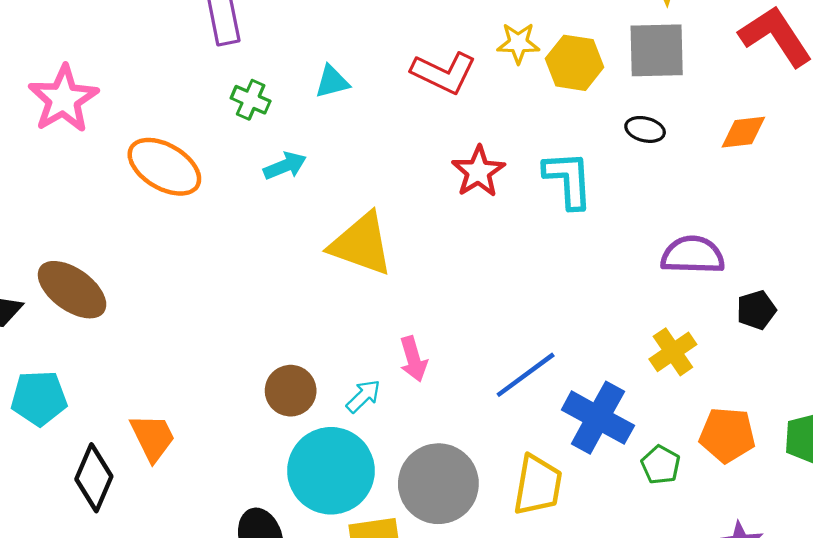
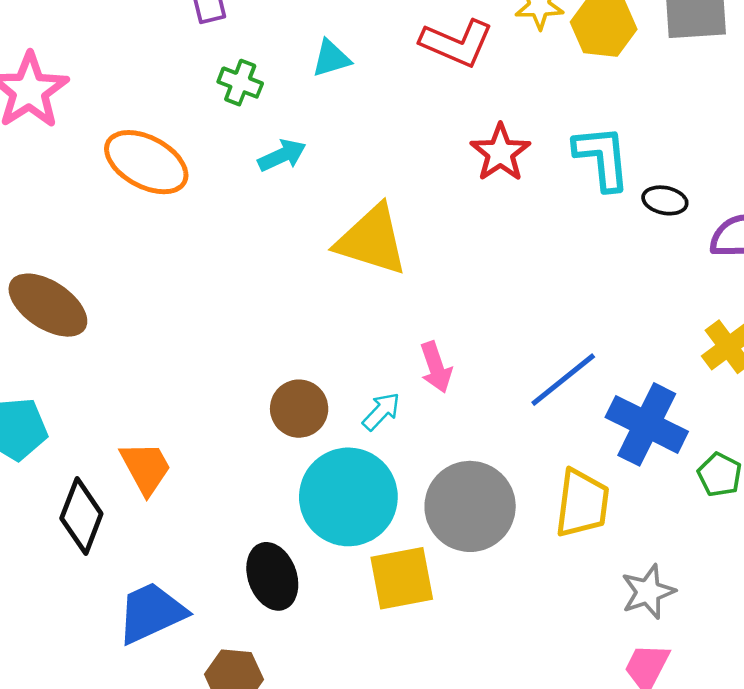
black ellipse: (645, 129) -> (665, 200), moved

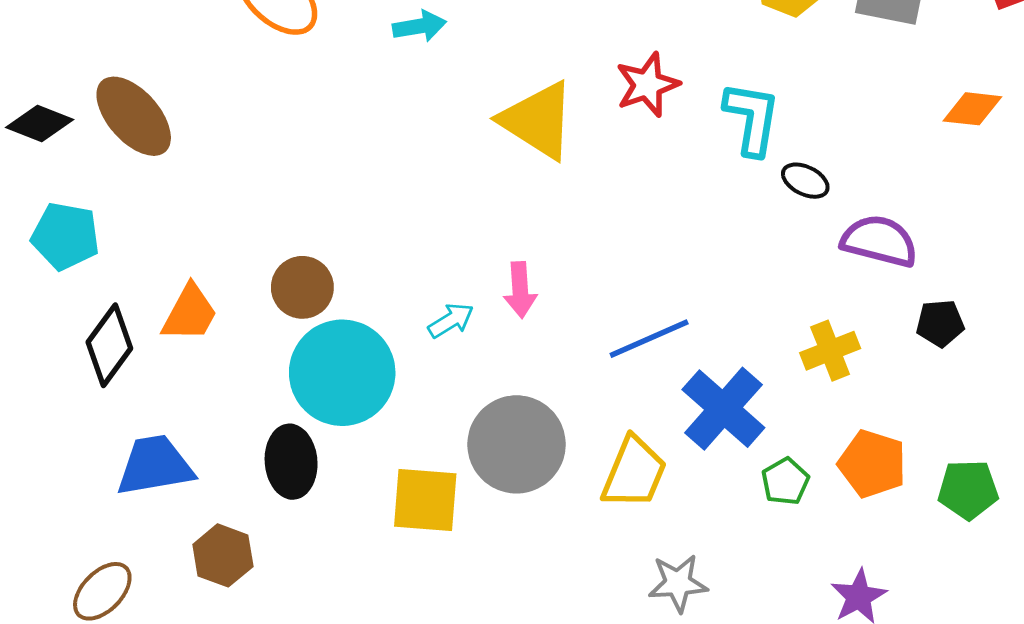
yellow triangle: (372, 240) -> (538, 120), moved
brown circle: (299, 409) -> (302, 287), moved
orange trapezoid: (146, 468) -> (190, 313), turned 42
cyan circle: (348, 497) -> (342, 373), moved

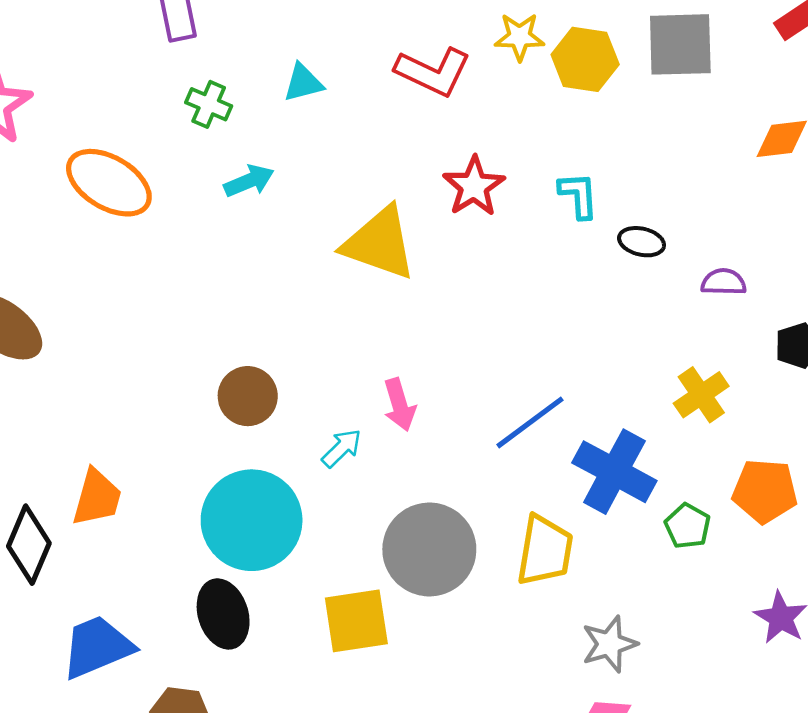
cyan L-shape: (752, 118) -> (578, 195), size x0.7
purple semicircle: (879, 241) -> (724, 282), size x0.6
brown circle: (302, 287) -> (248, 396), moved

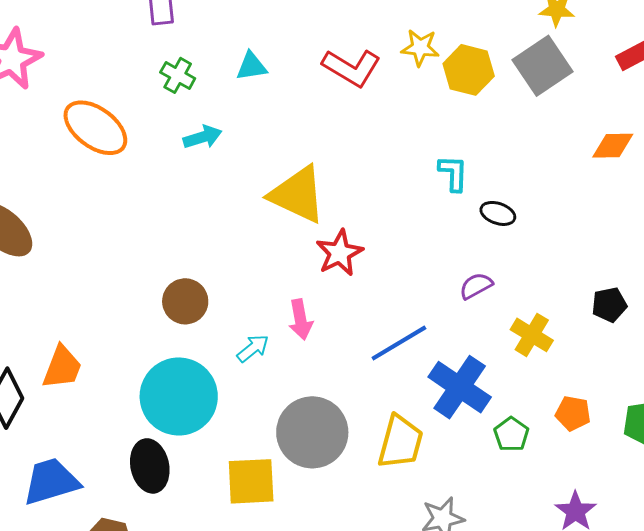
gray square: (680, 44) -> (543, 66), turned -38
red star: (474, 186) -> (339, 253), moved
purple semicircle: (724, 282) -> (476, 286), moved, turned -36
yellow cross: (701, 395) -> (532, 335), turned -30
orange pentagon: (765, 491) -> (573, 413), size x0.7

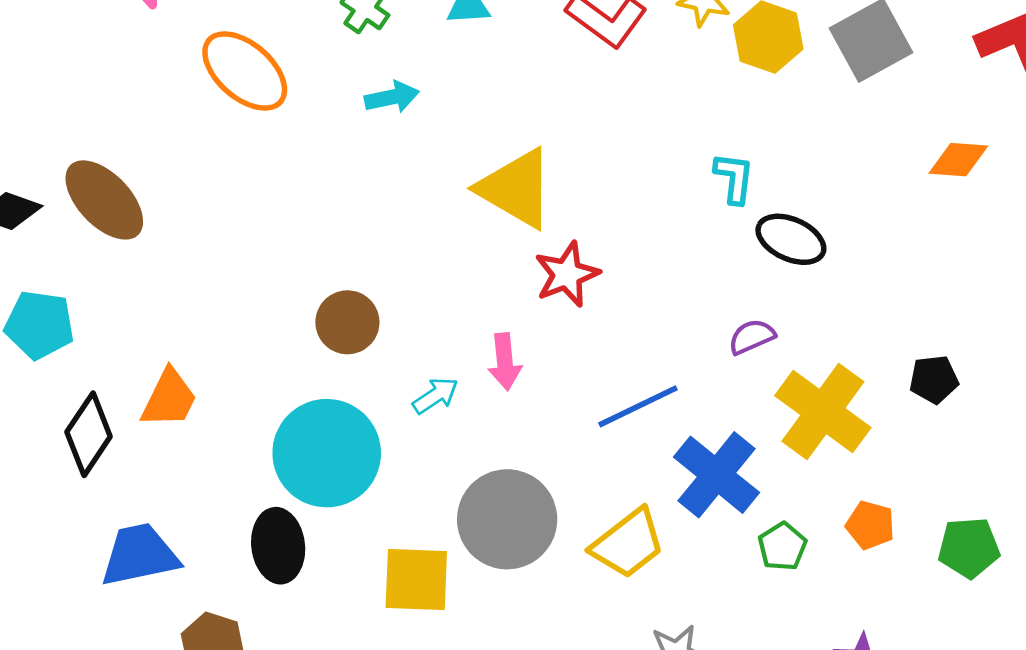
black ellipse: (498, 213) -> (791, 239), size x1.4
yellow cross: (532, 335) -> (823, 412), size x1.6
yellow trapezoid: (400, 442) -> (628, 543), turned 32

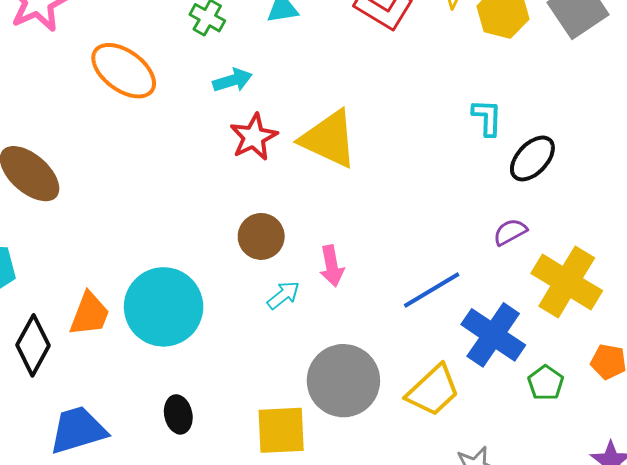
black ellipse: (791, 239) -> (532, 158), turned -66
red star: (567, 274) -> (254, 137), moved
brown circle: (347, 322) -> (261, 236), moved
cyan circle: (327, 453) -> (164, 307), moved
black ellipse: (278, 546) -> (178, 414), size x0.7

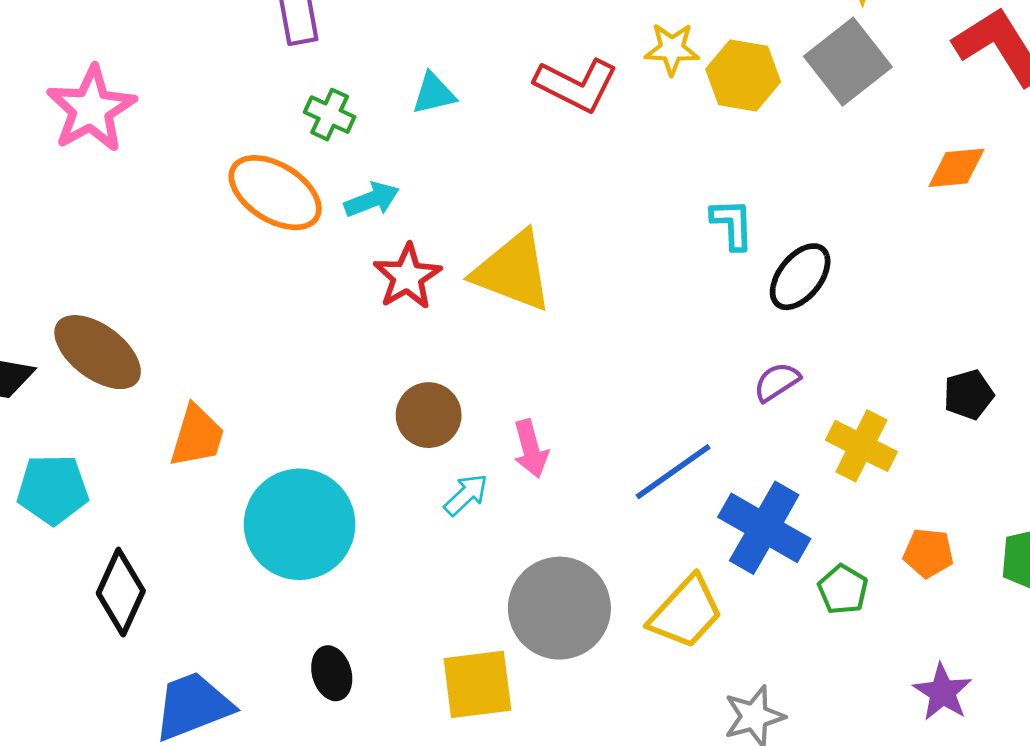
orange ellipse: (124, 71) -> (275, 193), moved
yellow cross: (567, 282) -> (861, 446), size x0.7
orange trapezoid: (89, 314) -> (197, 436), moved

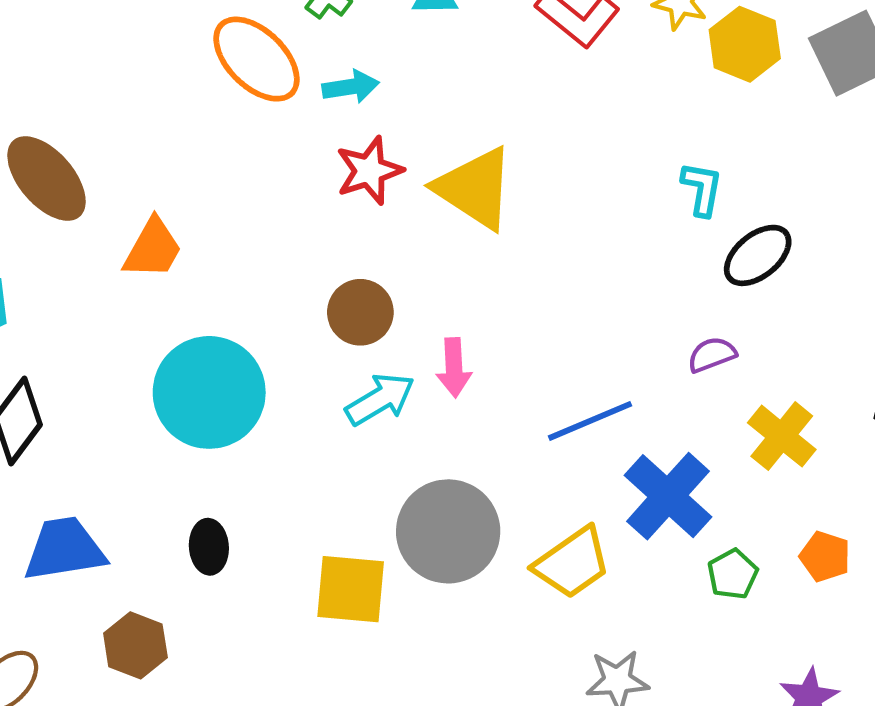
orange trapezoid: (197, 436) -> (153, 249), moved
cyan arrow: (466, 495) -> (380, 399), size x1.4

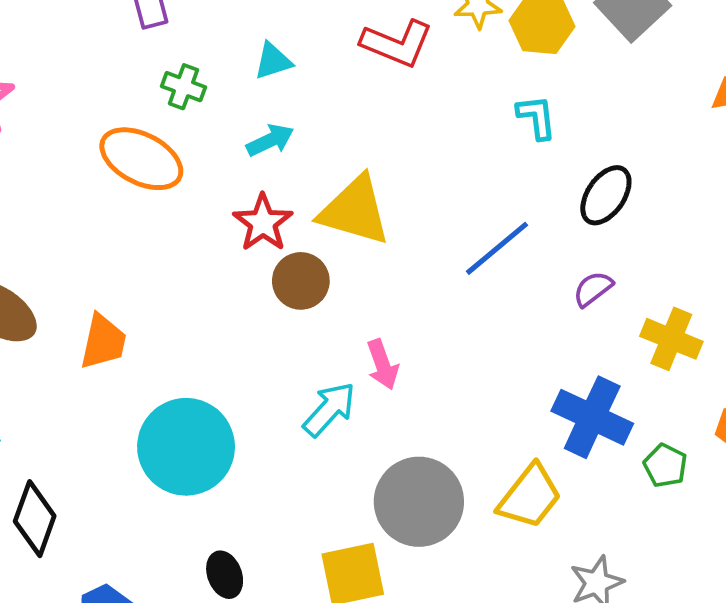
cyan arrow: (351, 87) -> (270, 140), moved
cyan L-shape: (702, 189) -> (537, 117), moved
brown circle: (360, 312) -> (301, 281), moved
blue line: (590, 421) -> (497, 248), moved

